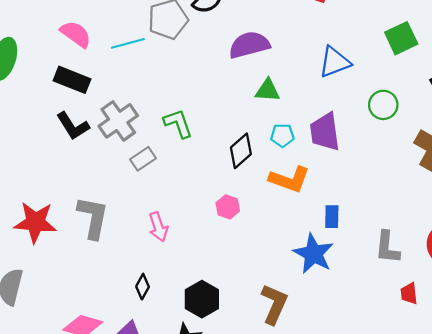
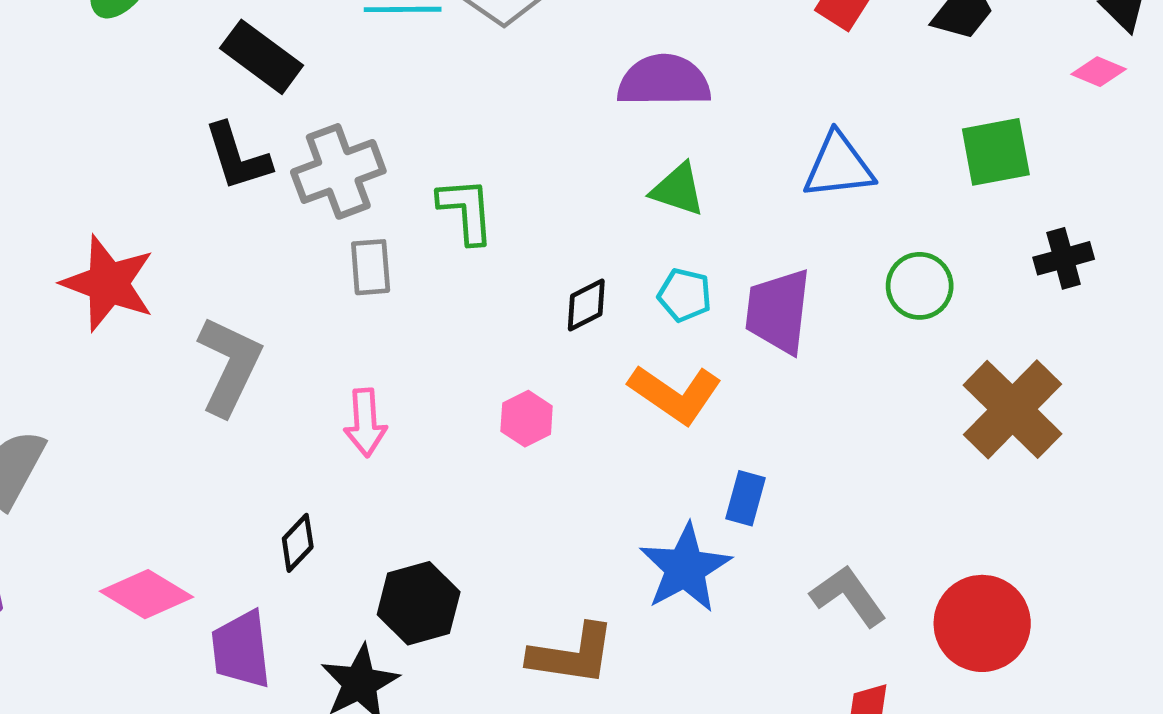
black diamond: (241, 151) -> (586, 305), size x0.7
gray rectangle: (143, 159) -> (371, 267), turned -75
red star: (35, 222) -> (108, 283), moved
gray L-shape: (387, 247) -> (848, 596), turned 124
brown L-shape: (274, 304) -> (572, 655), turned 60

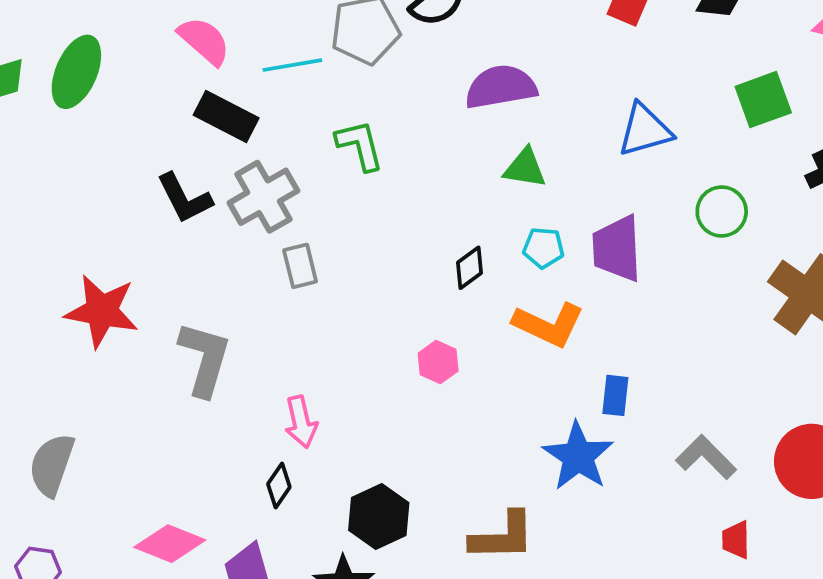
black rectangle: (262, 57) -> (226, 116), moved
green L-shape: (466, 211) -> (360, 145), moved
pink arrow: (365, 423) -> (301, 422), moved

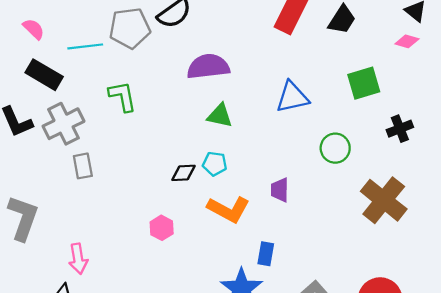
pink semicircle: (204, 41) -> (34, 29), size x0.7
cyan pentagon: (543, 248) -> (215, 164), moved
purple trapezoid: (617, 249) -> (280, 190), moved, size x0.6
black diamond: (470, 268) -> (183, 173), turned 30

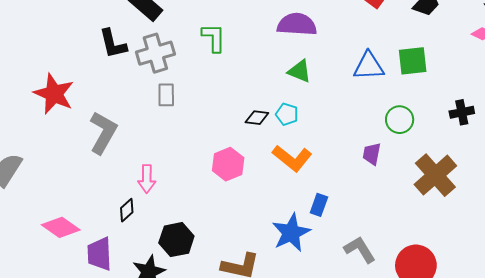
green square: (364, 83) -> (413, 61), moved
purple trapezoid: (280, 190) -> (372, 154), moved
pink hexagon: (162, 228) -> (228, 164), size x1.4

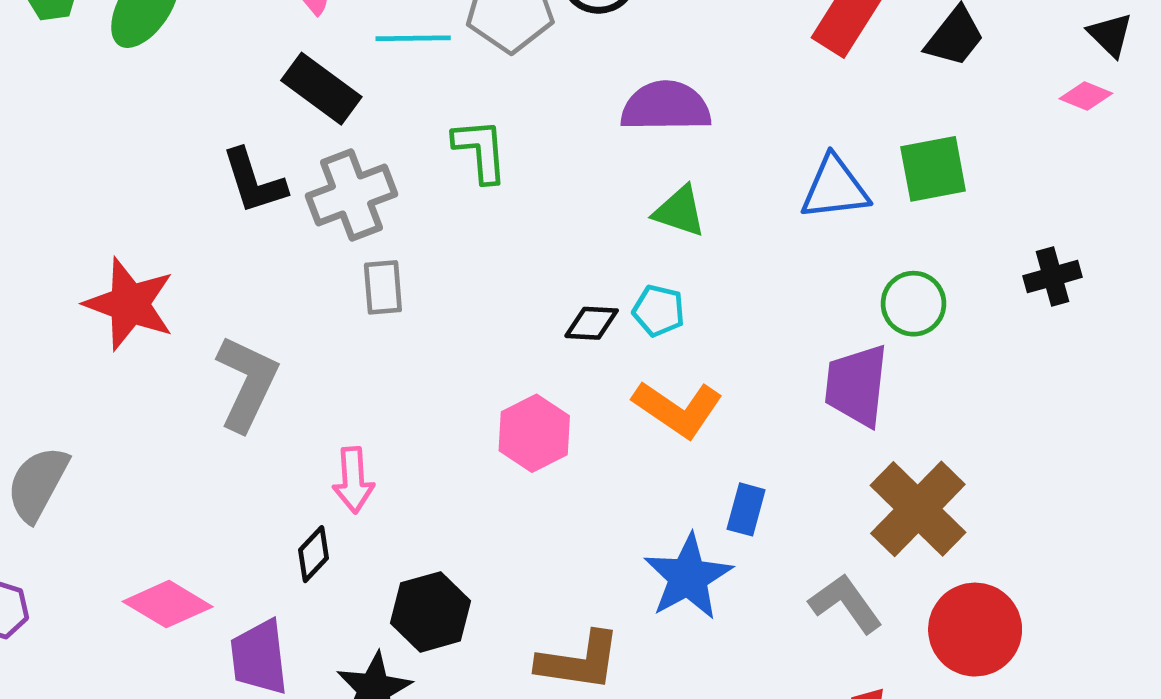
purple trapezoid: (372, 154) -> (856, 385), size x1.6
brown cross: (435, 175) -> (918, 509), moved

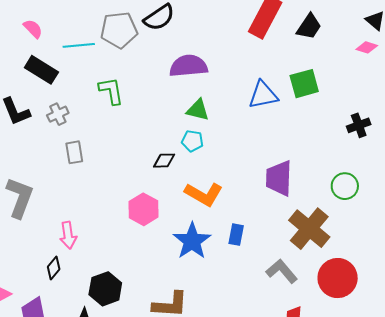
gray cross: (352, 195) -> (58, 114), size x0.6
green circle: (913, 304) -> (345, 186), moved
cyan pentagon: (659, 311) -> (192, 141), moved
blue star: (688, 577) -> (192, 241), moved

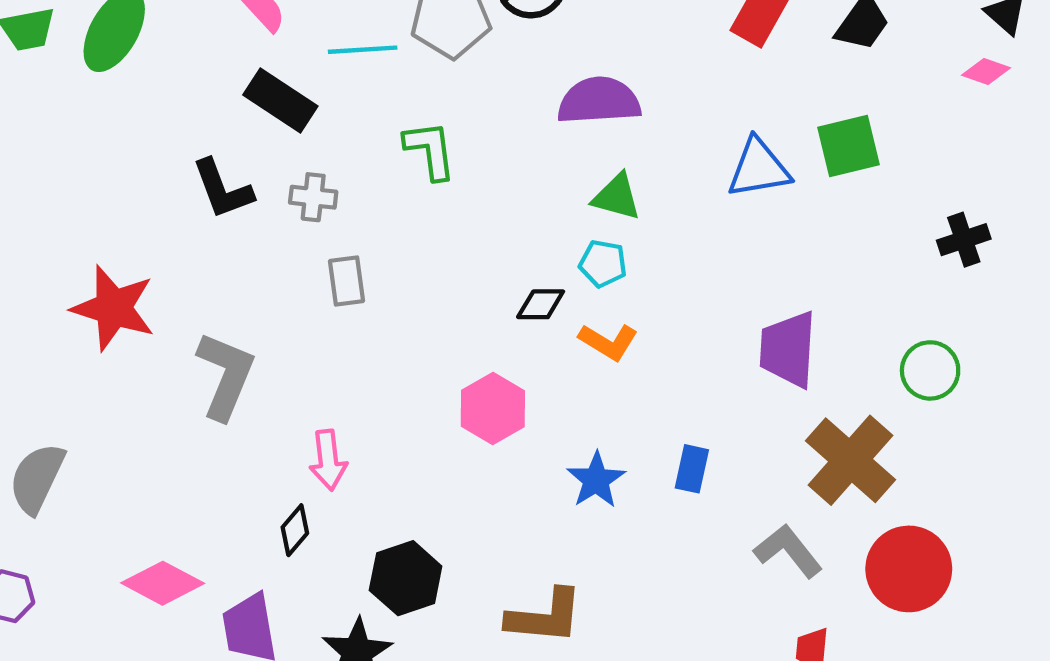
gray cross: (58, 114) -> (313, 197), turned 30
orange L-shape: (204, 194) -> (608, 342), moved, size x0.7
blue star: (192, 241) -> (596, 480), size x0.7

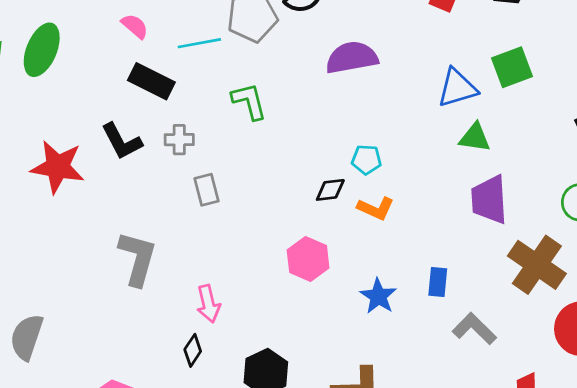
green triangle: (617, 197) -> (475, 138), moved
red star: (113, 308) -> (58, 167), moved
gray L-shape: (788, 551) -> (474, 329), moved

